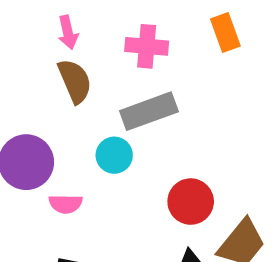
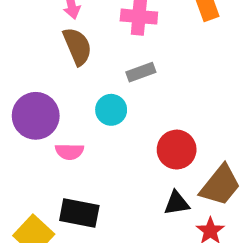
gray rectangle: (149, 111) -> (141, 72), size x0.6

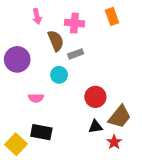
brown semicircle: (77, 46) -> (56, 41), moved
purple circle: (36, 116) -> (17, 59), moved

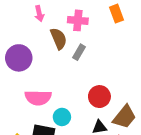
gray rectangle: (76, 54) -> (79, 52), turned -40
cyan circle: (59, 75) -> (62, 117), moved
pink semicircle: (36, 98) -> (38, 98), size x1.6

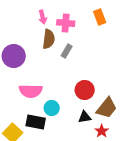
pink arrow: (39, 14) -> (43, 17), moved
brown semicircle: (59, 39) -> (49, 39), turned 30

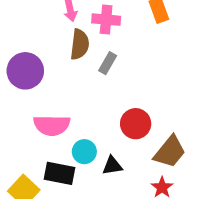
black triangle: (85, 117) -> (112, 166), moved

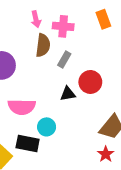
red circle: (136, 124) -> (90, 82), moved
black triangle: (112, 166) -> (68, 94), moved

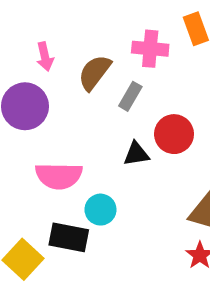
pink arrow: (36, 19) -> (45, 57), moved
pink cross: (63, 26) -> (150, 49), moved
brown semicircle: (43, 45) -> (95, 72), turned -150

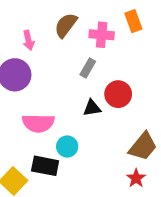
brown semicircle: (95, 72) -> (66, 25), moved

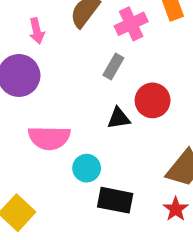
pink cross: (102, 35) -> (131, 24), turned -30
black rectangle: (45, 166) -> (115, 200), moved

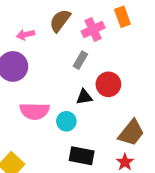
pink arrow: (37, 31) -> (26, 35), turned 90
cyan circle: (87, 168) -> (66, 121), moved

